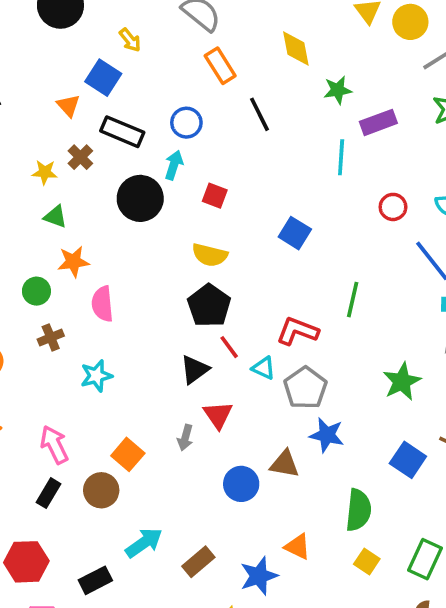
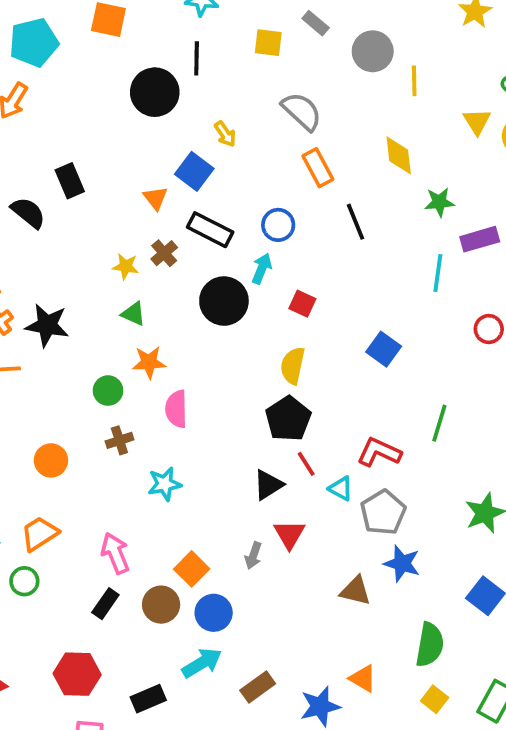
yellow semicircle: (210, 255) -> (293, 366), turned 84
blue circle: (241, 484) -> (214, 613), moved

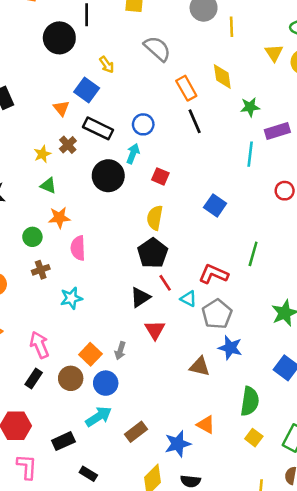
orange rectangle: (318, 168) -> (186, 88), moved
yellow star: (126, 266) -> (42, 154), turned -30
gray arrow: (253, 556) -> (120, 351), moved

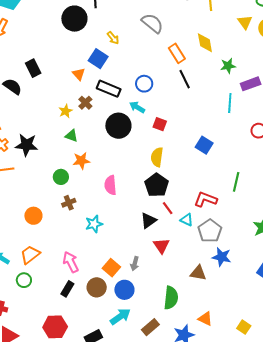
cyan arrow: (133, 154) -> (137, 107), turned -77
pink semicircle: (78, 248) -> (110, 185), moved
green semicircle: (250, 401) -> (171, 298), moved

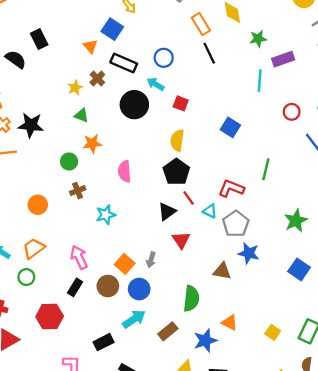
red hexagon: (55, 327) -> (50, 317), moved

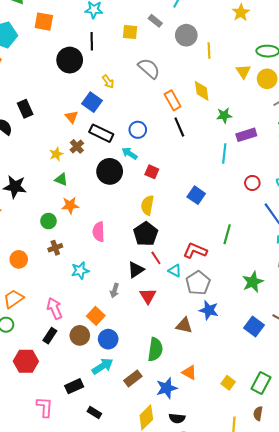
gray arrow: (151, 260) -> (115, 291), moved

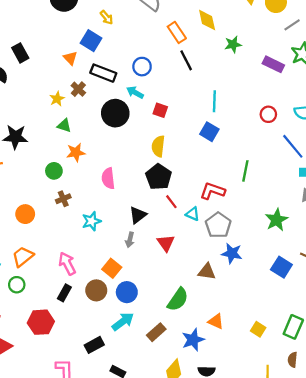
purple rectangle: (246, 135) -> (273, 64), moved, turned 48
cyan line: (224, 154) -> (214, 101), moved
black triangle: (136, 270) -> (138, 215), moved
green semicircle: (155, 349) -> (178, 299), turned 30

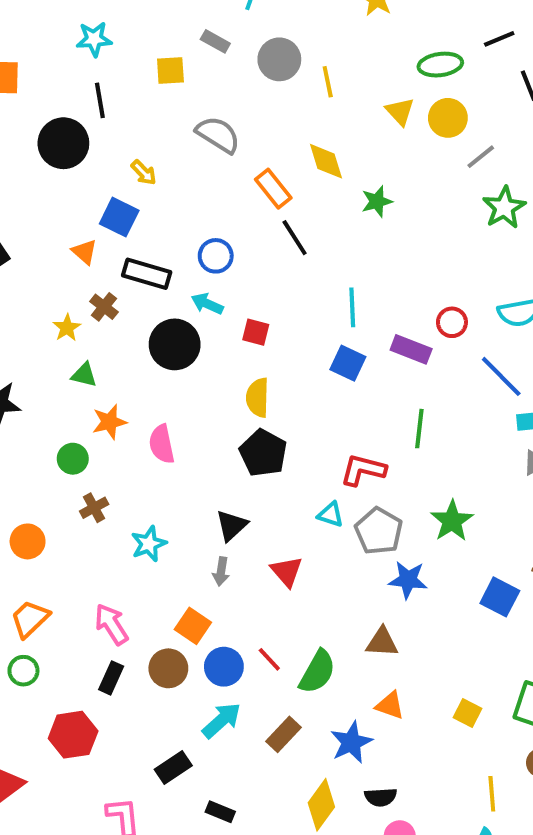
purple rectangle: (273, 64) -> (411, 349), moved
pink semicircle: (108, 178) -> (162, 444), moved
red line: (171, 202) -> (269, 659), moved
green star: (276, 220) -> (452, 521), moved
brown triangle: (207, 272) -> (382, 642), moved

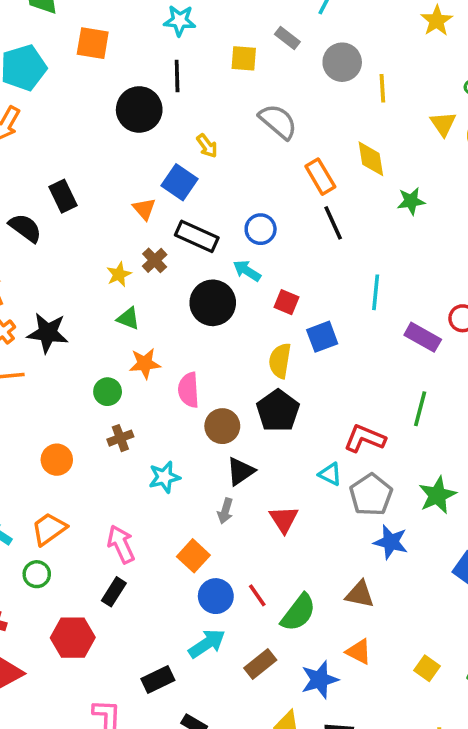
blue square: (348, 363) -> (322, 337), moved, turned 36
brown circle: (168, 668) -> (222, 426), moved

